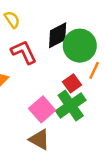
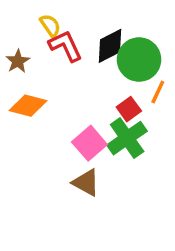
red L-shape: (24, 52) -> (66, 46), moved

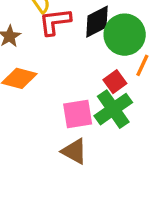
red L-shape: (66, 46) -> (55, 22), turned -72
pink square: (89, 143) -> (78, 114), turned 32

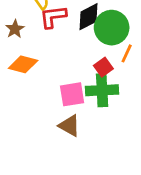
green cross: (113, 109) -> (102, 90), turned 32

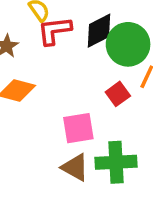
green cross: (102, 90) -> (116, 162), moved

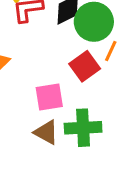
red square: (118, 94) -> (85, 66), size x1.4

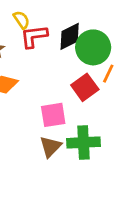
brown triangle: (46, 132) -> (50, 147), turned 45

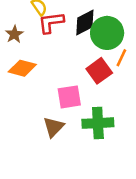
brown triangle: (50, 147) -> (54, 127), moved

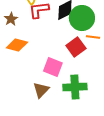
orange line: (121, 58) -> (93, 37), turned 72
pink square: (69, 97) -> (53, 67), turned 30

